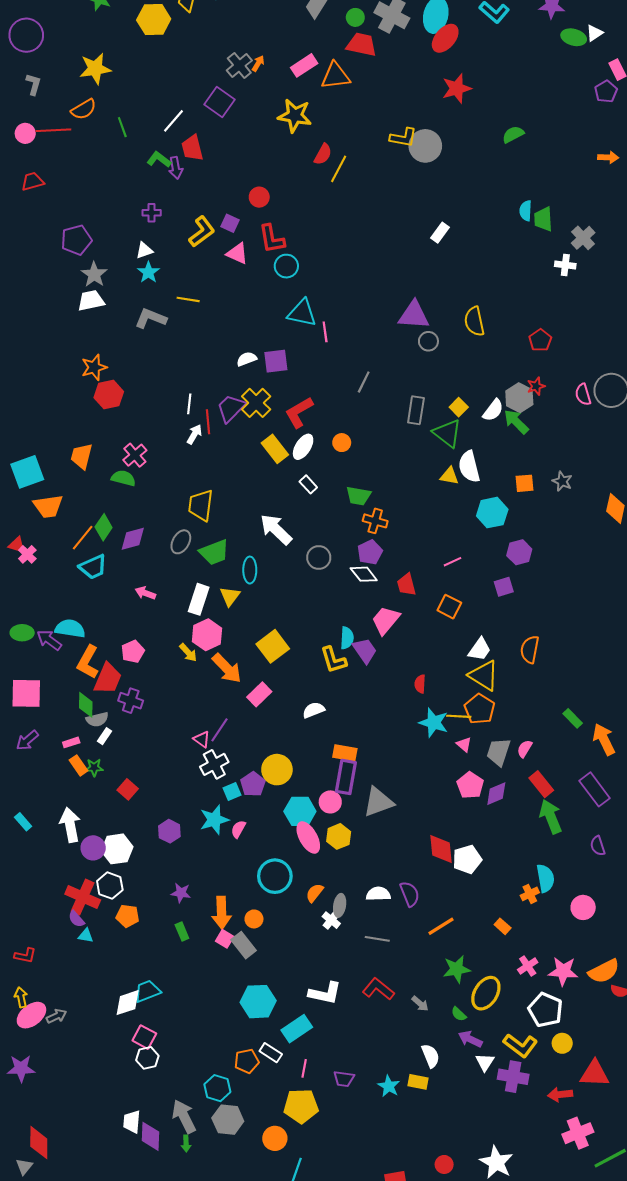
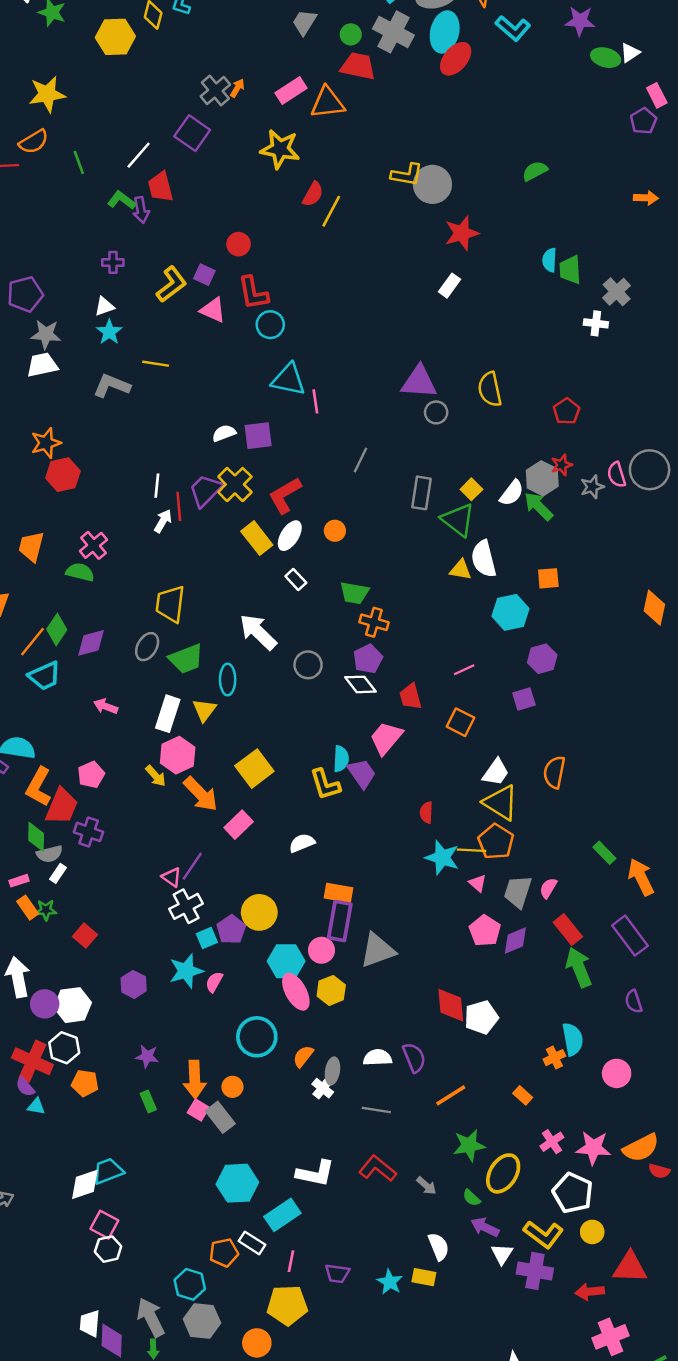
red star: (457, 88) -> (462, 233), moved
gray star: (94, 274) -> (46, 334), turned -30
gray star: (562, 481) -> (592, 487), moved, turned 30

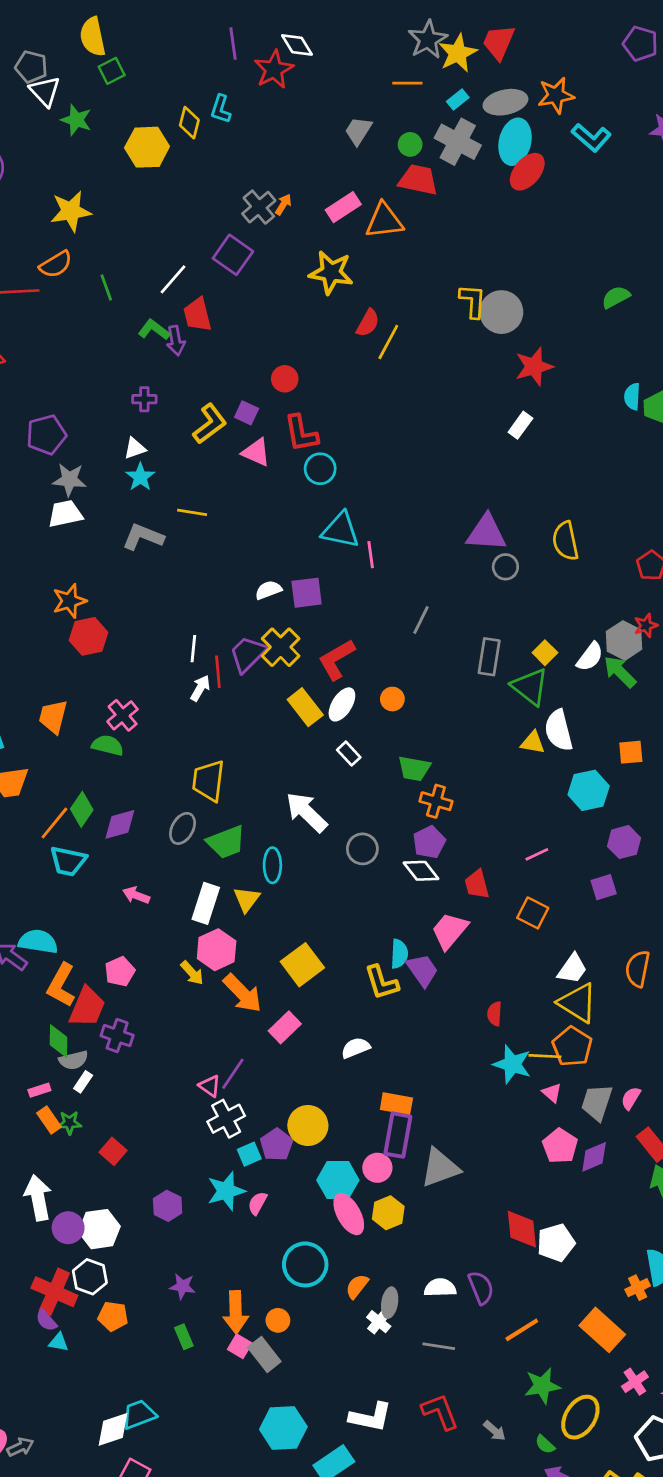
yellow L-shape: (407, 175) -> (473, 301), turned -96
cyan trapezoid: (45, 676) -> (68, 861), turned 36
orange rectangle: (523, 1095) -> (602, 1330), size x2.0
red L-shape: (378, 1169) -> (440, 1412), turned 30

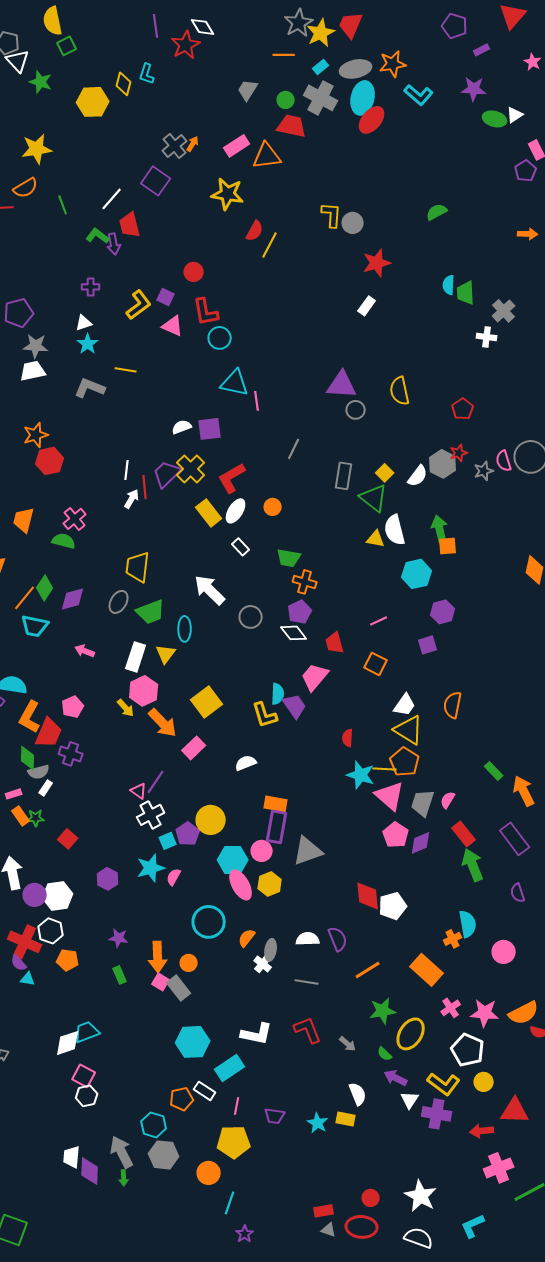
gray circle: (501, 312) -> (353, 223), size x0.7
green arrow: (620, 672) -> (440, 529), moved, turned 32
pink triangle: (552, 1093) -> (390, 796), size x2.0

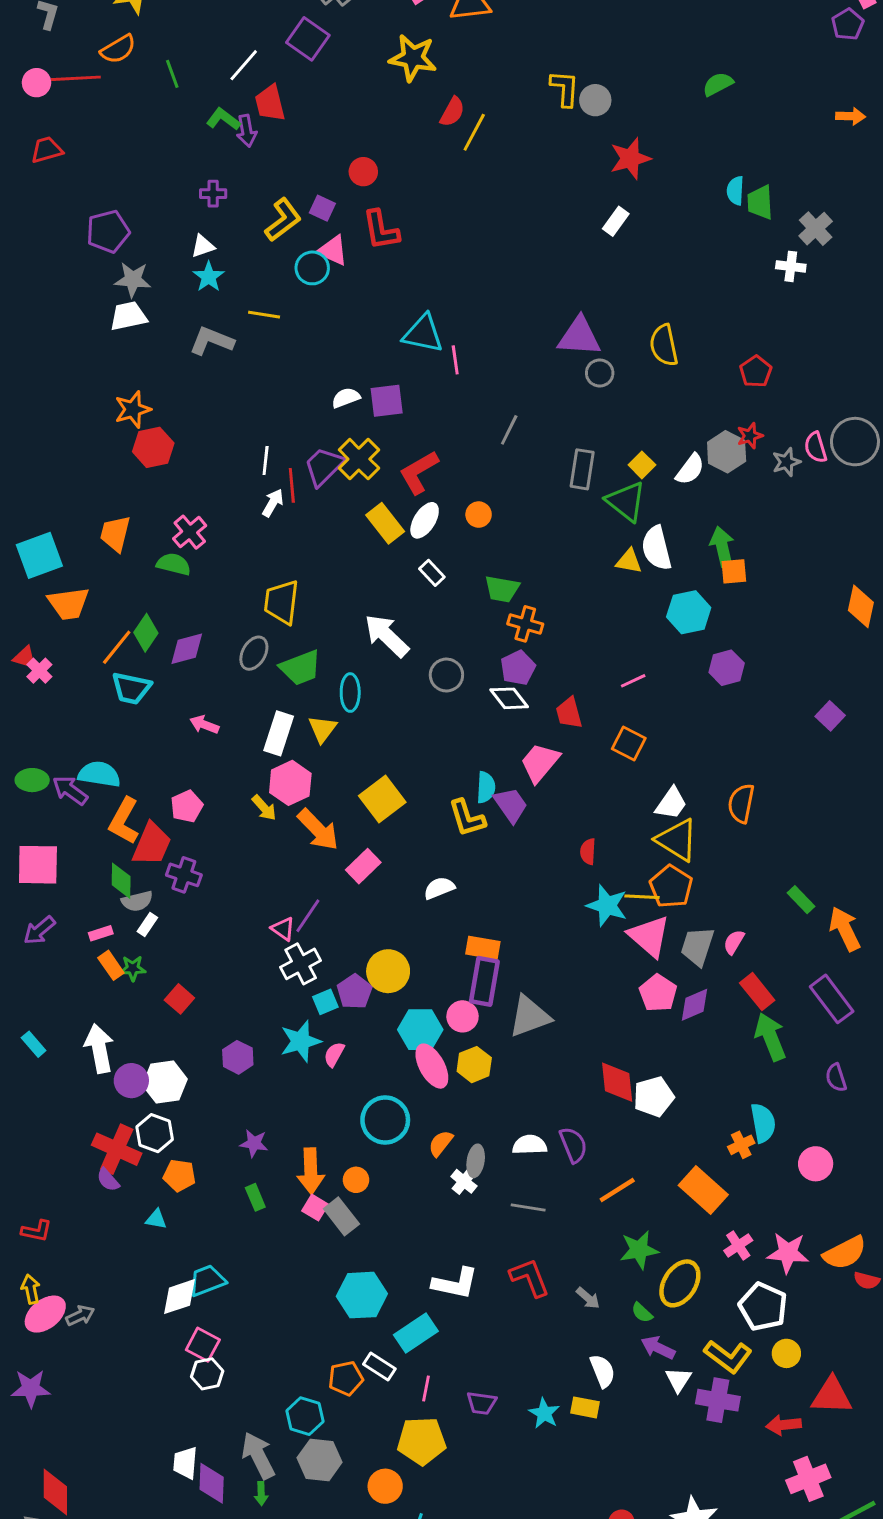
cyan circle: (220, 338) -> (312, 268), moved
purple square: (428, 645) -> (830, 716), moved, turned -30
cyan triangle: (28, 979) -> (156, 1219), moved

